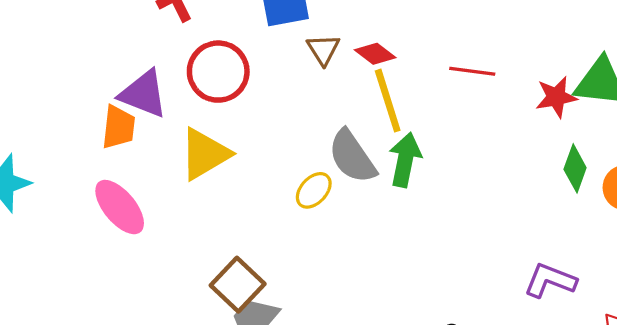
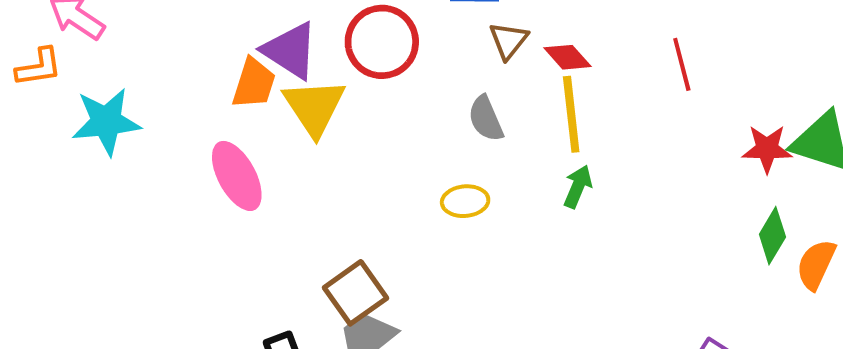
red line: (472, 71) -> (682, 64), moved, turned 57
yellow triangle: (205, 154) -> (314, 107), moved, turned -44
gray semicircle: (352, 157) -> (486, 119), moved, size x0.7
green arrow: (405, 160) -> (578, 187), size x0.7
yellow ellipse: (314, 190) -> (465, 201), turned 30

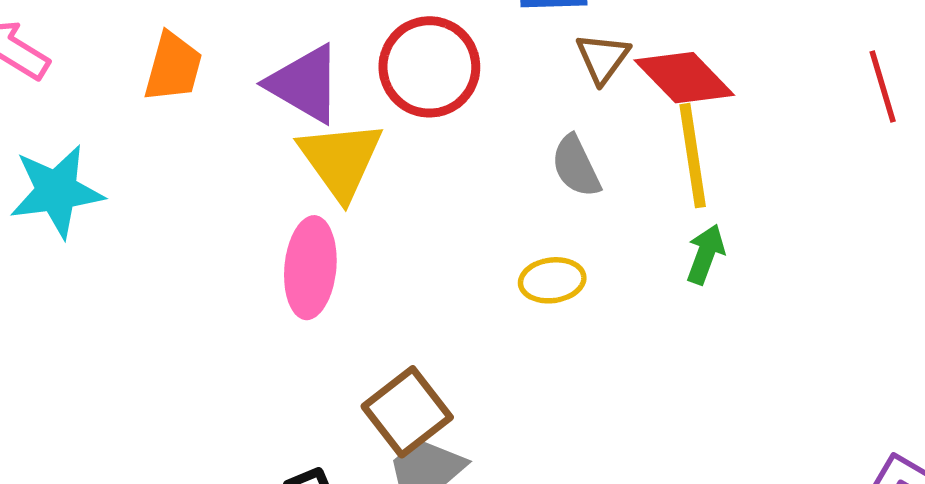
red diamond: (567, 57) -> (684, 78), size x1.5
red line: (682, 64) -> (883, 87), moved
orange trapezoid: (254, 83) -> (173, 67), moved
pink ellipse: (237, 176) -> (310, 268), moved, turned 36

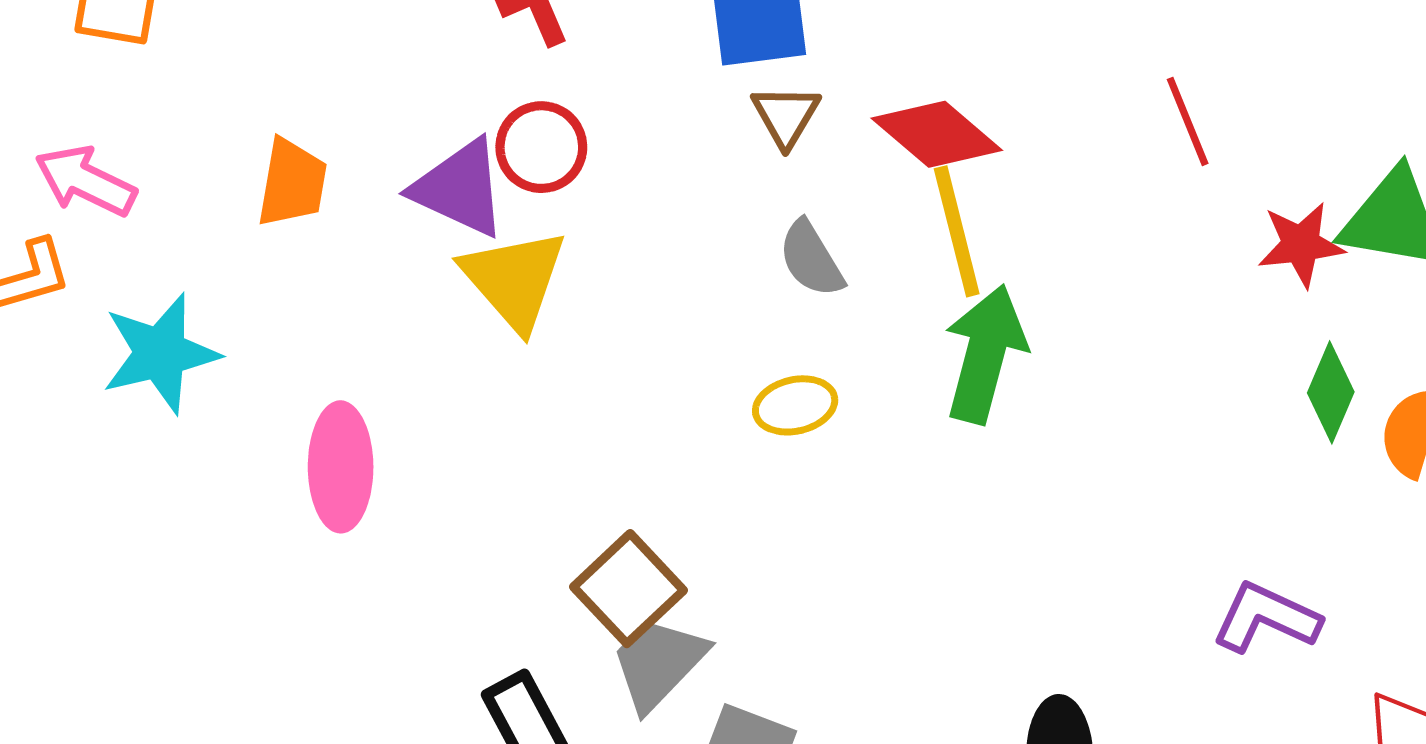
brown triangle: (603, 58) -> (786, 116), moved
red circle: (429, 67) -> (541, 147), moved, size x0.7
green arrow: (706, 254) -> (985, 354), size x1.8
pink ellipse: (310, 268) -> (341, 467), moved

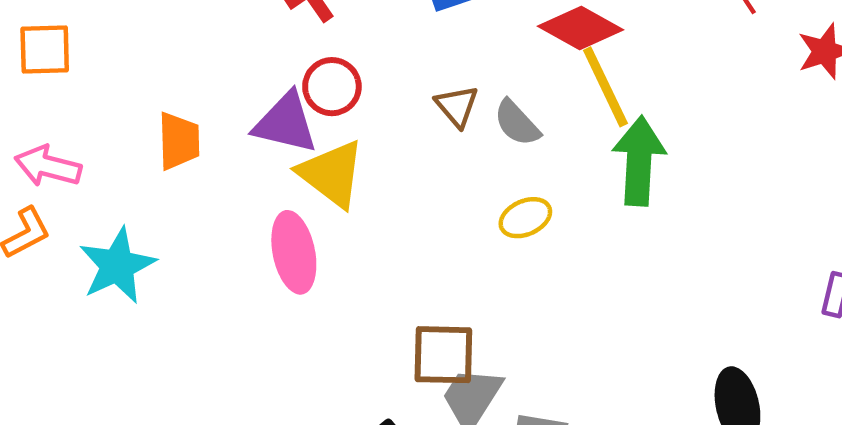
brown triangle: (786, 116) -> (457, 106), moved
pink ellipse: (341, 467) -> (294, 252), moved
brown square: (629, 589) -> (443, 355), turned -34

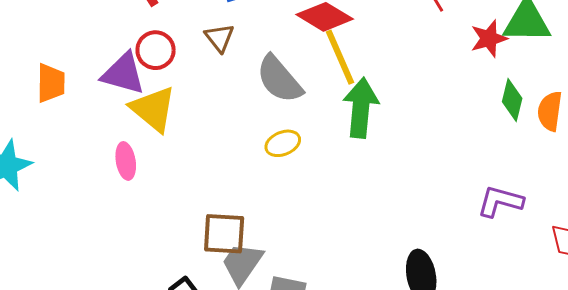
brown triangle: (457, 106) -> (219, 38), moved
gray semicircle: (517, 123) -> (279, 79), size x1.5
pink ellipse: (294, 252) -> (126, 161), size x0.7

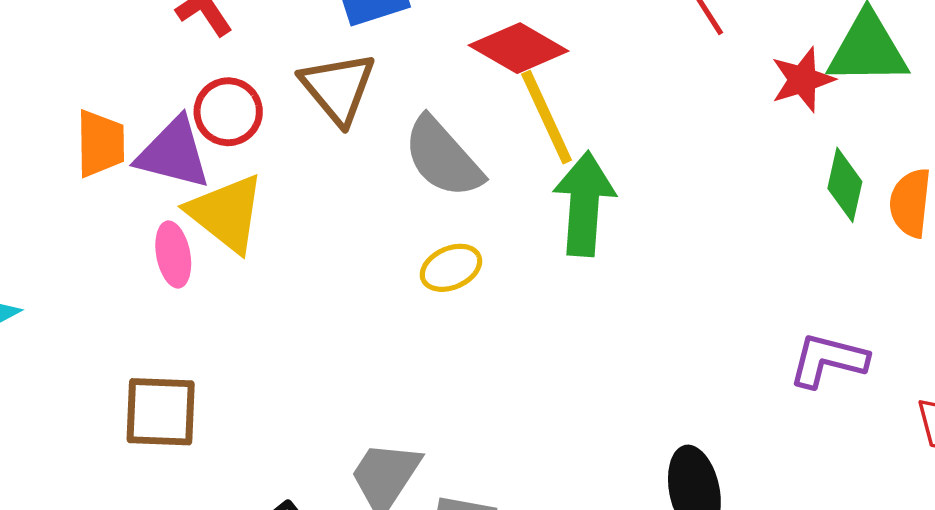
brown triangle: (219, 38) -> (338, 88), size x1.5
orange trapezoid: (51, 83) -> (100, 144), moved
pink ellipse: (126, 161) -> (173, 255), moved
brown square: (224, 234) -> (161, 412), moved

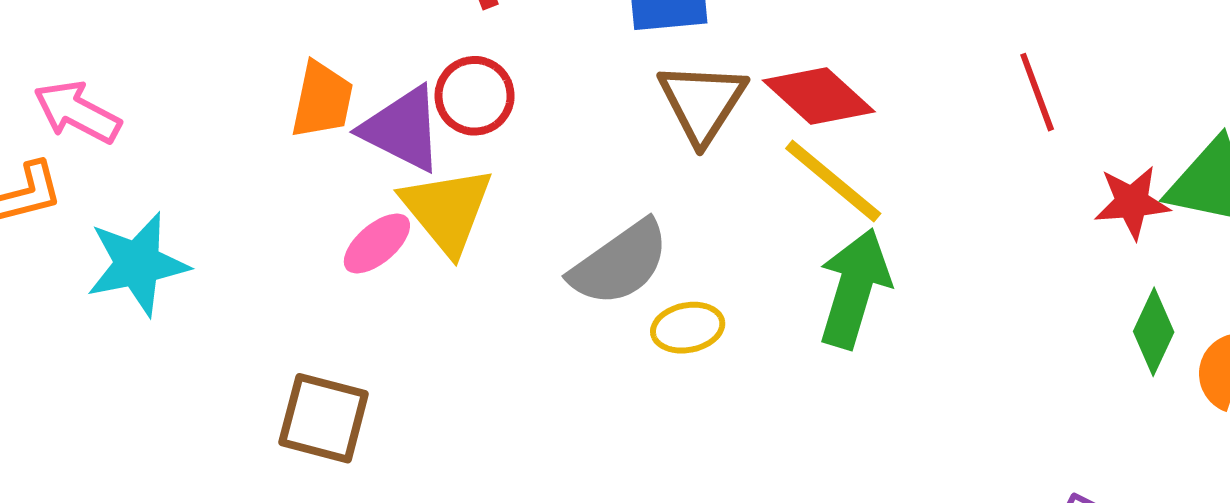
brown triangle: (338, 88) -> (702, 102), moved
yellow line: (547, 117) -> (833, 181), turned -38
gray semicircle: (443, 157) -> (620, 263), moved, turned -96
pink ellipse: (173, 255) -> (377, 244), turned 48

